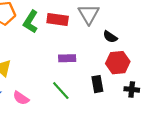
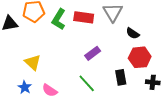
purple rectangle: (67, 58) -> (93, 53), turned -35

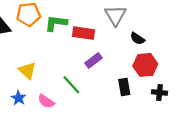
red rectangle: (84, 17) -> (84, 33), moved
green L-shape: (59, 19) -> (56, 23), turned 65
green line: (87, 83) -> (71, 85), moved

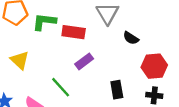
red hexagon: (145, 65) -> (154, 66), moved
yellow triangle: (27, 70) -> (20, 60), moved

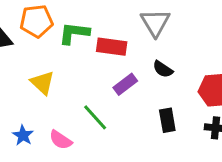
black semicircle: (131, 38) -> (163, 69), moved

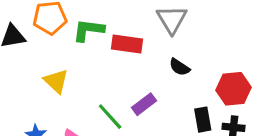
purple rectangle: (125, 84) -> (144, 104), moved
black rectangle: (167, 120) -> (203, 120), moved

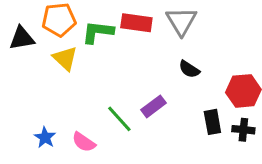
red rectangle: (127, 44) -> (136, 23), moved
yellow triangle: (56, 81) -> (65, 58), moved

